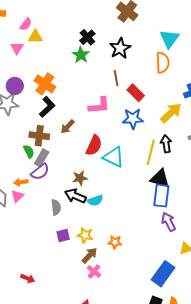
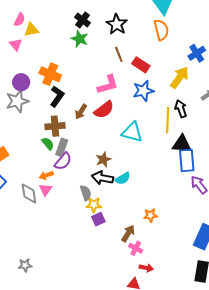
red semicircle: (94, 145) -> (104, 110), moved, turned 40
yellow star: (85, 235) -> (94, 205), moved
red arrow: (28, 278) -> (146, 268), moved

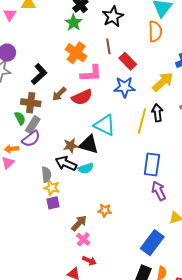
orange cross: (50, 74) -> (76, 53), moved
black triangle: (182, 144) -> (89, 144), moved

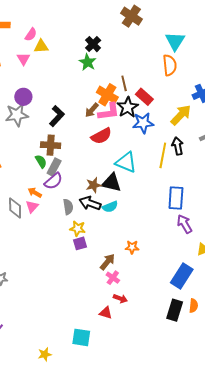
black star: (113, 16) -> (128, 107), moved
orange cross: (76, 53) -> (107, 95), moved
brown arrow: (59, 94) -> (92, 110), moved
orange arrow: (12, 149) -> (35, 193), turned 40
gray semicircle: (46, 175) -> (68, 207), moved

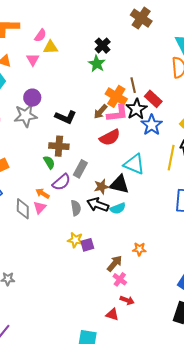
black L-shape: (57, 116) -> (66, 117), turned 70
blue star: (143, 123) -> (152, 125), turned -30
gray rectangle: (54, 167) -> (80, 169), moved
yellow star: (78, 229) -> (75, 240), moved

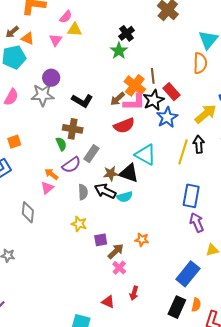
gray diamond: (23, 209) -> (28, 212), moved
purple square: (87, 245) -> (101, 240), moved
red arrow: (127, 300) -> (134, 293), moved, turned 80

